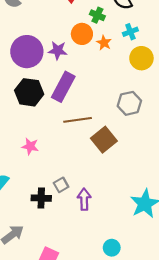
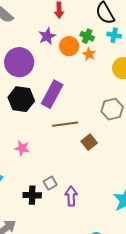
green cross: (97, 15) -> (87, 36), moved
cyan cross: (130, 32) -> (114, 35), moved, turned 32
purple star: (58, 50) -> (47, 36), moved, turned -30
brown square: (104, 140) -> (89, 142), size x0.7

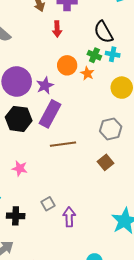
purple star: (47, 36) -> (45, 86), moved
green cross: (87, 36) -> (94, 55), moved
brown square: (89, 142) -> (106, 162), moved
black cross: (32, 195) -> (16, 216), moved

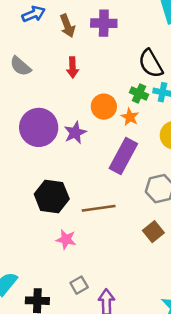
red arrow: (57, 29) -> (73, 67), moved
purple rectangle: (50, 114) -> (123, 156), moved
black hexagon: (19, 119) -> (52, 196), moved
pink star: (20, 168) -> (66, 239), moved

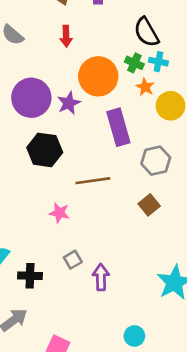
orange circle: (104, 107) -> (98, 76), size x1.5
orange star: (130, 117) -> (145, 87), moved
purple rectangle: (123, 156) -> (118, 127), turned -44
black hexagon: (52, 196) -> (45, 150), moved

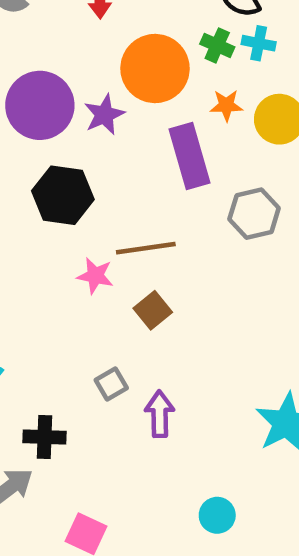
orange star: (145, 87) -> (226, 105), moved, turned -30
brown square: (149, 205) -> (153, 310), moved
pink star: (59, 213) -> (95, 276), moved
black cross: (30, 276) -> (44, 437), moved

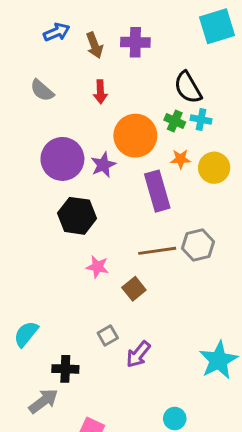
gray hexagon: (254, 214) -> (198, 245), moved
brown line: (146, 248) -> (157, 251), moved
purple arrow: (160, 414) -> (138, 354), turned -140

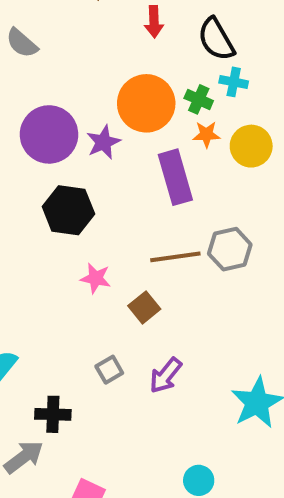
red arrow: (100, 92) -> (154, 22), moved
green cross: (175, 121) -> (199, 99), moved
purple arrow: (138, 354) -> (166, 375), moved

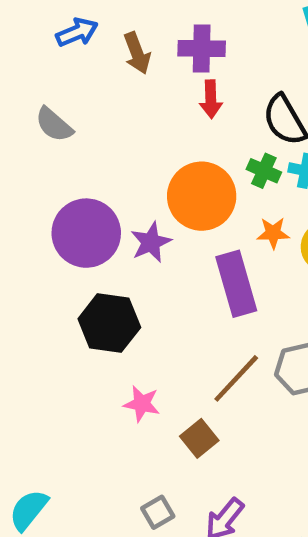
green cross: (199, 99) -> (264, 171), moved
brown line: (175, 257) -> (236, 378), turned -39

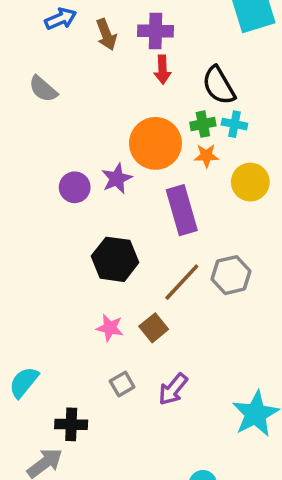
green cross: (264, 171) -> (203, 124), turned -35
purple circle: (86, 233) -> (75, 187), moved, size x0.6
orange star: (273, 233) -> (206, 156), moved
black hexagon: (109, 323) -> (115, 259), moved
pink star: (142, 404) -> (110, 328), moved

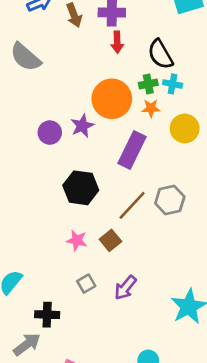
gray semicircle: (43, 89) -> (26, 57), size x1.4
purple rectangle: (182, 210) -> (132, 150), turned 42

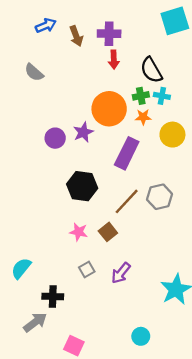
gray semicircle: (26, 57) -> (34, 72), size x0.7

